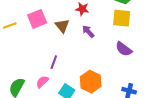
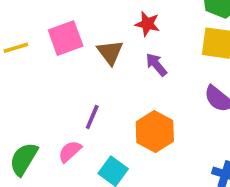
orange hexagon: (91, 82) -> (155, 131), moved

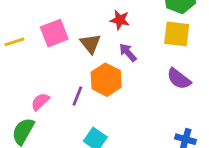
orange hexagon: (155, 131) -> (106, 80), moved
pink semicircle: (70, 151) -> (40, 102), moved

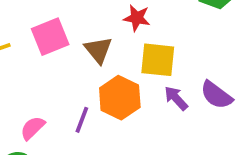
yellow square: (177, 34) -> (158, 60), moved
purple arrow: (128, 53) -> (176, 98), moved

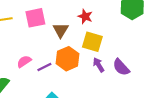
purple line: (82, 120) -> (44, 67), turned 32
pink semicircle: (33, 128) -> (24, 61), moved

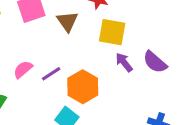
orange hexagon: (68, 59) -> (83, 87), moved

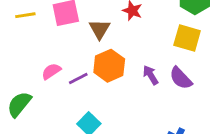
yellow square: (112, 32) -> (187, 38), moved
orange hexagon: (83, 87) -> (109, 66), moved

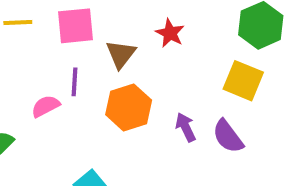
purple line: (78, 79) -> (75, 82), moved, turned -66

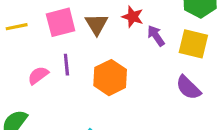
brown triangle: (121, 54) -> (97, 24), moved
pink semicircle: (46, 106) -> (38, 75), moved
purple arrow: (186, 127) -> (156, 36), moved

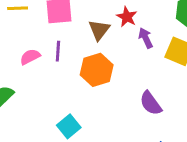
brown triangle: (97, 24) -> (99, 30), moved
purple semicircle: (188, 88) -> (151, 103), moved

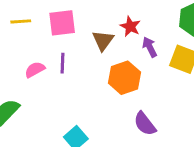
orange hexagon: (97, 70) -> (124, 78), moved
purple semicircle: (151, 103) -> (145, 124), moved

